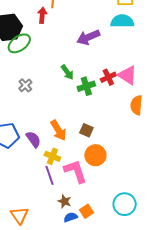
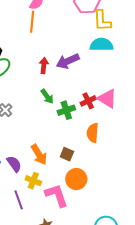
red arrow: (42, 15) -> (44, 65), moved
orange semicircle: (136, 105) -> (93, 133), moved
purple line: (49, 175) -> (19, 200), moved

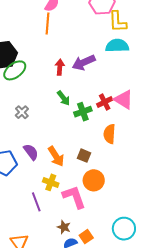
purple semicircle: (14, 164) -> (31, 152), moved

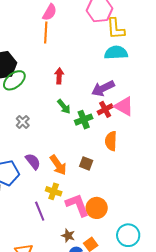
purple arrow: (84, 63) -> (103, 88), moved
orange circle: (94, 180) -> (97, 208), moved

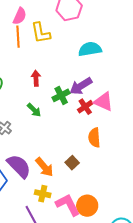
yellow L-shape: (116, 29) -> (41, 33), moved
green arrow: (64, 107) -> (34, 110), moved
green cross: (84, 120) -> (61, 95), moved
purple semicircle: (33, 161) -> (19, 166), size x1.5
brown square: (86, 163) -> (72, 163), turned 32

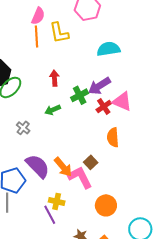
green arrow: (34, 110) -> (53, 110), turned 112
yellow cross: (43, 194) -> (57, 201), moved
pink L-shape: (68, 205) -> (80, 177), moved

